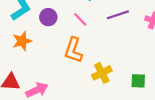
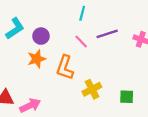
pink line: (80, 19) -> (81, 41), moved
orange star: (22, 41) -> (37, 59), moved

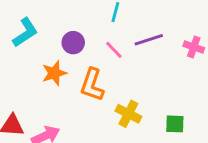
purple circle: (41, 36) -> (73, 43), moved
yellow cross: (92, 89) -> (128, 114), turned -36

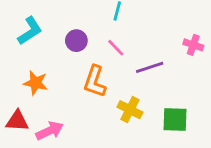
purple line: (149, 40) -> (150, 67), moved
orange star: (54, 73) -> (36, 83), moved, turned 30
green square: (175, 124) -> (175, 119), size x1.4

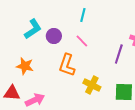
cyan L-shape: (30, 31) -> (33, 29), moved
purple line: (150, 67) -> (119, 54), moved, turned -54

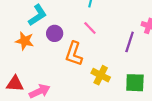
purple circle: (54, 36) -> (55, 33), moved
orange star: (25, 66) -> (25, 41), moved

